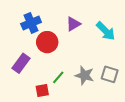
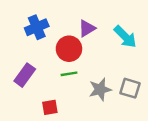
red circle: (47, 42) -> (69, 49), moved
gray star: (84, 75) -> (100, 89), turned -30
green line: (58, 77) -> (69, 74), moved, turned 40

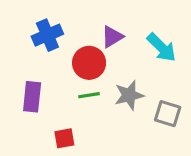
purple rectangle: (25, 75) -> (32, 97), turned -30
gray star: (100, 89) -> (129, 95), moved

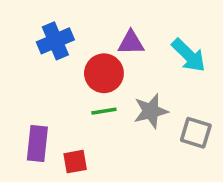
purple triangle: (112, 37) -> (131, 43), turned 30
purple rectangle: (32, 97) -> (37, 144), moved

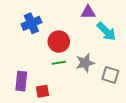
purple triangle: (131, 43) -> (88, 12), moved

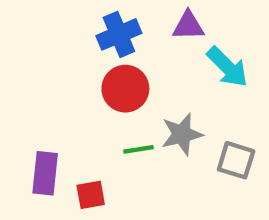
blue cross: (31, 23) -> (119, 34), moved
green line: (59, 63) -> (138, 149), moved

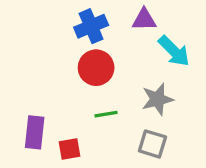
gray star: (182, 134) -> (157, 99), moved
gray square: (236, 160) -> (152, 144), moved

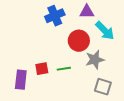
red circle: (96, 68) -> (79, 41), moved
gray square: (152, 144) -> (103, 87), moved
red square: (70, 149) -> (42, 69), moved

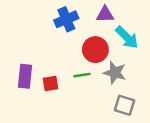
gray star: (95, 60) -> (115, 73), turned 30
green line: (64, 69) -> (82, 75), moved
purple rectangle: (21, 80) -> (25, 76), moved

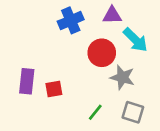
green line: (82, 75) -> (95, 112), moved, turned -42

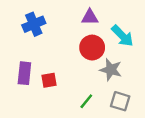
purple triangle: (112, 15) -> (90, 17), moved
blue cross: (71, 20) -> (34, 24), moved

